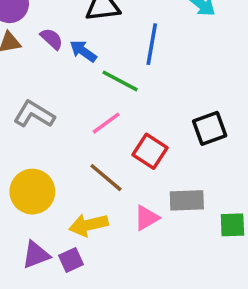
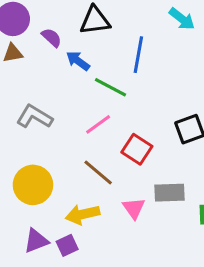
purple semicircle: (52, 39) -> (52, 38), moved
pink triangle: (146, 218) -> (134, 208), turned -35

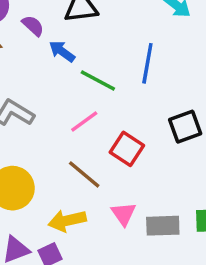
blue line: (138, 55) -> (147, 63), moved
gray rectangle: (169, 193) -> (163, 226), moved

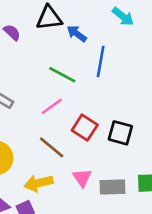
blue arrow: (62, 51) -> (77, 34), moved
black square: (185, 127) -> (120, 133), moved, turned 35

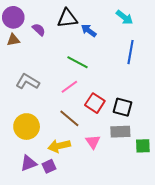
blue line: (101, 61) -> (131, 52), moved
gray rectangle: (112, 187) -> (120, 132), moved

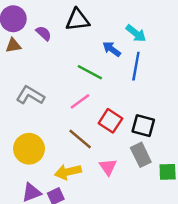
cyan arrow: (124, 17) -> (136, 33), moved
blue arrow: (89, 31) -> (112, 49), moved
blue line: (131, 52) -> (136, 66), moved
gray rectangle: (120, 132) -> (141, 155), turned 66

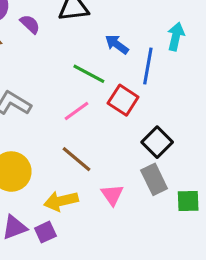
cyan arrow: (136, 33) -> (176, 37), moved, turned -115
red square: (110, 121) -> (123, 100), moved
black square: (143, 126) -> (157, 142), turned 30

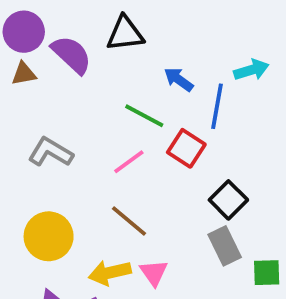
purple semicircle: (30, 24) -> (72, 55), size x1.6
cyan arrow: (176, 37) -> (251, 70), turned 60
pink triangle: (112, 195) -> (154, 273), moved

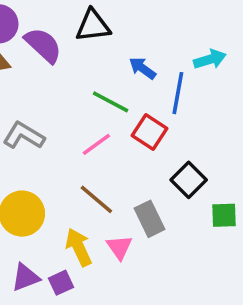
gray rectangle: (225, 246) -> (150, 219), moved
yellow arrow: (110, 273) -> (79, 247), turned 78
green square: (267, 273) -> (224, 215), moved

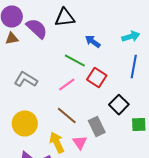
blue line: (178, 93) -> (134, 66), moved

